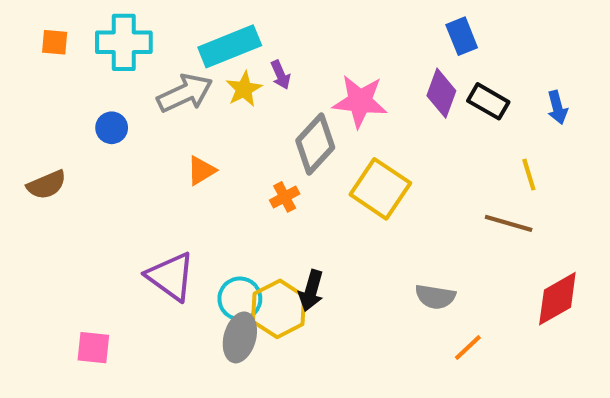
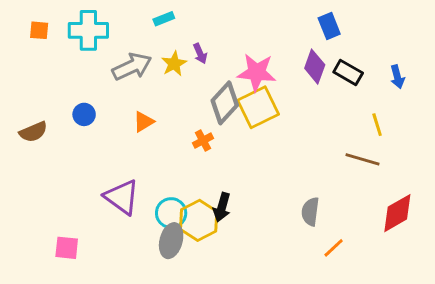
cyan rectangle: (230, 46) -> (164, 19), moved, size x0.5
blue circle: (112, 128) -> (84, 114), moved
yellow square: (380, 189) -> (258, 107), moved, turned 30
gray semicircle: (435, 297) -> (310, 212), turned 88

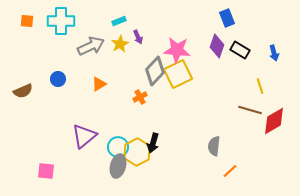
cyan rectangle: (164, 19) -> (119, 21), moved
purple triangle: (122, 197) -> (84, 136), turned 44
red diamond: (397, 213) -> (274, 121), moved

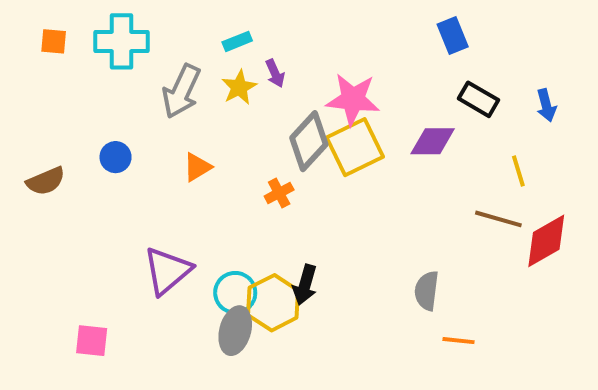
gray arrow: (91, 46) -> (181, 91), turned 140
purple diamond: (217, 46) -> (433, 141), moved, turned 70
orange line: (230, 171) -> (459, 341), turned 49

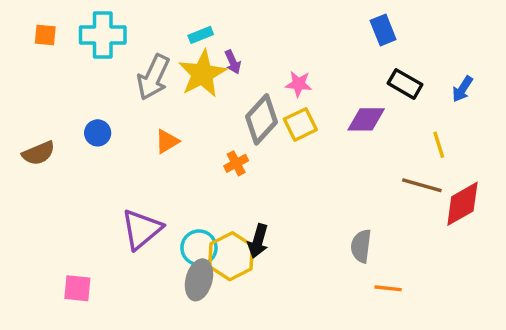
yellow star: (239, 87) -> (202, 74), size x1.6
pink star: (353, 99) -> (299, 84), size x0.6
blue arrow: (546, 105) -> (462, 89), turned 48
yellow square: (355, 147) -> (300, 124), size x0.7

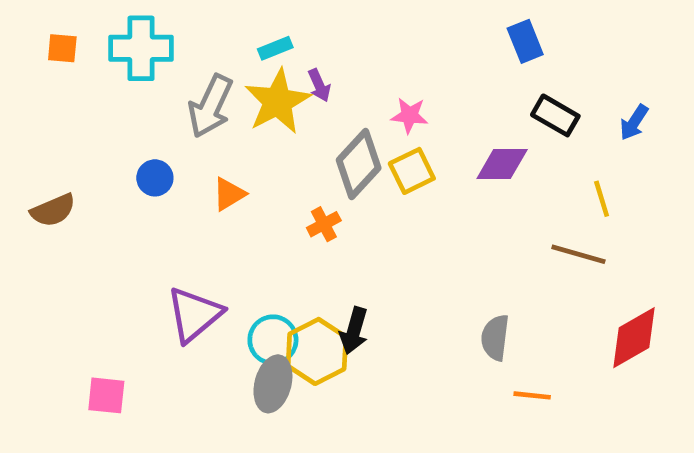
blue circle: (98, 133) -> (155, 178), moved
red diamond: (462, 204) -> (634, 338), moved

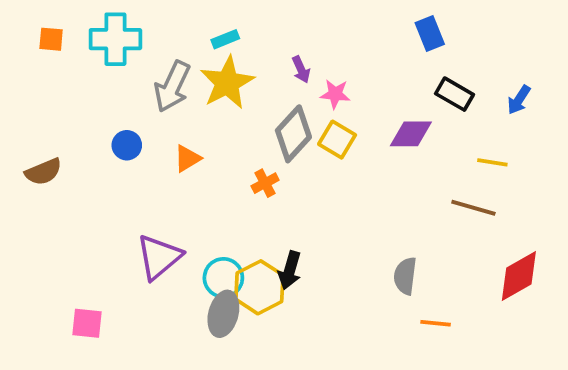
purple arrow: (319, 85) -> (301, 69), moved
yellow square: (412, 171) -> (337, 140), turned -33
yellow line: (602, 199) -> (492, 162), turned -64

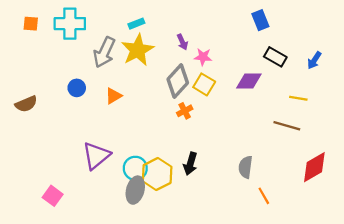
orange cross: (265, 183) -> (185, 111), moved
black arrow: (290, 270) -> (190, 164), moved
pink square: (87, 323) -> (53, 196), turned 30
orange line: (436, 323) -> (264, 196), turned 54

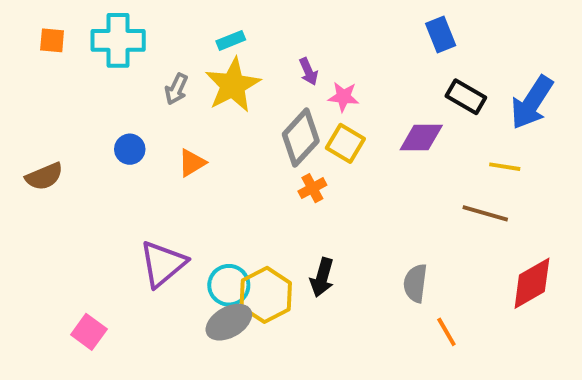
gray arrow: (104, 52) -> (176, 89), size x0.6
blue arrow: (314, 60) -> (532, 103), size x1.8
gray ellipse: (135, 190) -> (229, 322), turned 45

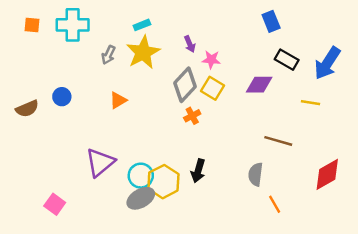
blue circle: (130, 149) -> (62, 97), moved
brown line: (485, 213) -> (278, 141), moved

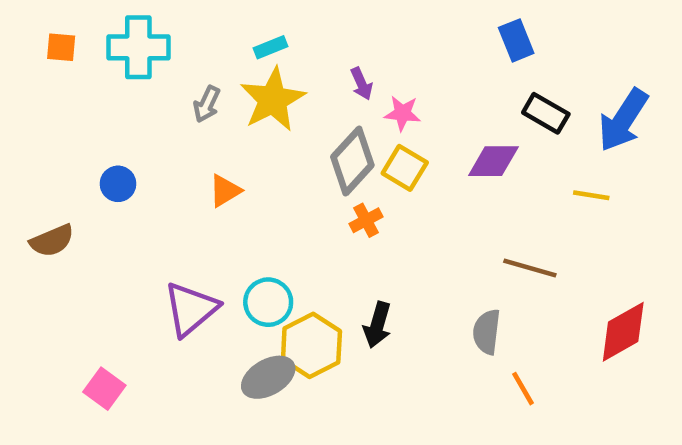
brown semicircle: (27, 109) -> (52, 241), moved
cyan circle: (141, 176) -> (268, 302), moved

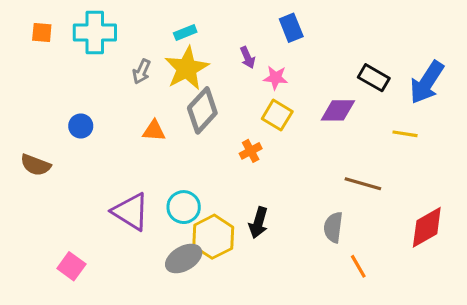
blue rectangle: (516, 40) -> (291, 28), moved
gray diamond: (352, 161) -> (202, 110), moved
orange triangle: (225, 191) -> (154, 131), turned 35
brown semicircle: (52, 241) -> (36, 165), turned 44
purple triangle: (191, 309) -> (131, 212), turned -48

